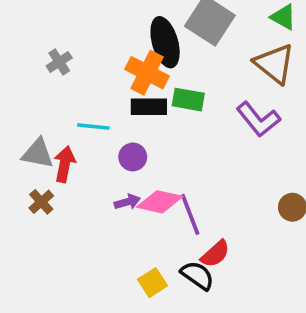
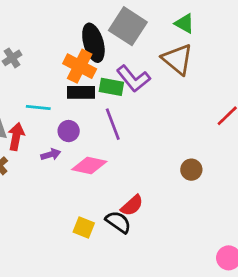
purple L-shape: (258, 119) -> (133, 79), moved
purple arrow: (127, 202) -> (51, 154), moved
purple line: (190, 214) -> (113, 124), moved
yellow square: (152, 283) -> (84, 228), turned -35

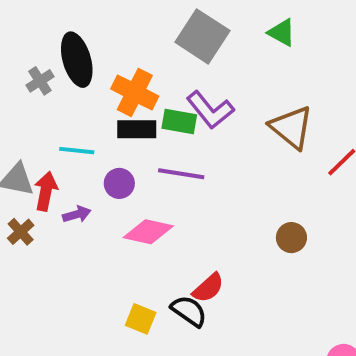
black ellipse: (93, 43) -> (77, 60), moved
brown triangle: (178, 59) -> (291, 127), moved
purple line: (113, 124) -> (181, 174), turned -60
purple arrow: (51, 154) -> (77, 214), moved

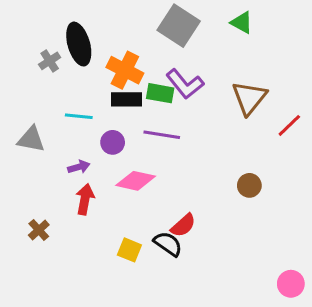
brown triangle: (291, 127) -> (249, 98), turned 30
red arrow: (46, 191) -> (85, 199), moved
brown cross: (21, 232) -> (39, 230), moved

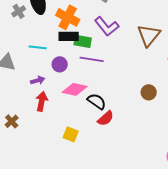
green rectangle: (160, 93) -> (83, 41), moved
black semicircle: (168, 244) -> (97, 101), moved

